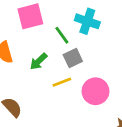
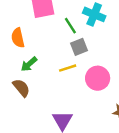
green arrow: (39, 61) -> (29, 64), moved

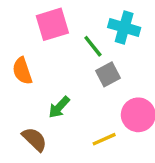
green arrow: (29, 64) -> (59, 107), moved
yellow line: (68, 68) -> (104, 139), moved

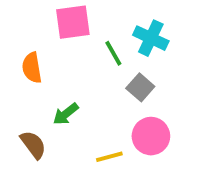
gray square: (108, 74) -> (140, 87), moved, turned -30

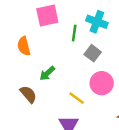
green line: (113, 53) -> (74, 33), turned 42
yellow line: (109, 157) -> (77, 98), turned 56

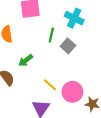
green line: (74, 33) -> (51, 35), moved
pink circle: (102, 83) -> (72, 92), moved

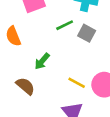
green line: (51, 35) -> (65, 25), turned 64

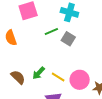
green arrow: (42, 61) -> (39, 73), moved

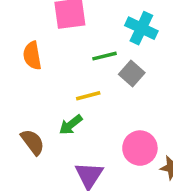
brown semicircle: (18, 77) -> (33, 142), moved
yellow line: (58, 77) -> (88, 96), moved, turned -56

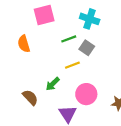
yellow line: (88, 96) -> (72, 65), moved
pink circle: (140, 148) -> (86, 94), moved

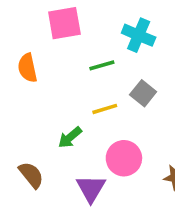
gray square: (87, 48) -> (143, 93), moved
brown semicircle: (30, 97) -> (31, 175), moved

